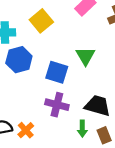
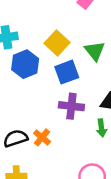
yellow square: (41, 21) -> (57, 43), moved
blue square: (57, 72) -> (67, 72), turned -30

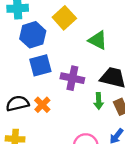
green triangle: (95, 51) -> (98, 40), moved, turned -30
blue square: (67, 72) -> (40, 65), moved

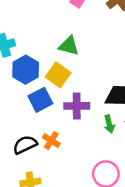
yellow square: (64, 18) -> (58, 75), moved
green triangle: (98, 40) -> (69, 46), moved

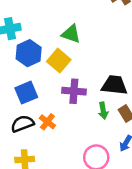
blue square: (40, 100) -> (26, 93), moved

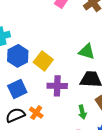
green triangle: (71, 34) -> (87, 52), moved
green arrow: (103, 111) -> (82, 112), moved

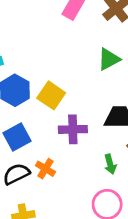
green triangle: (87, 52) -> (109, 59), moved, turned -42

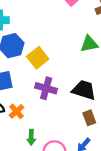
green arrow: (110, 164) -> (31, 137), moved

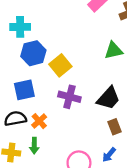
black trapezoid: (84, 90) -> (108, 98), turned 115
green arrow: (31, 137) -> (34, 146), moved

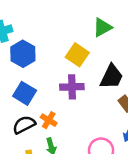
yellow square: (60, 65) -> (77, 55), moved
blue square: (24, 90) -> (25, 93), turned -30

